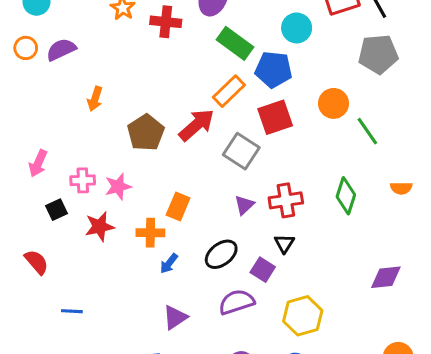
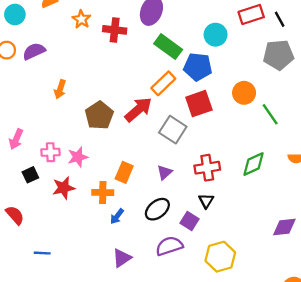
green diamond: (346, 196) -> (254, 164), turned 48
purple triangle: (244, 205) -> (164, 172), moved

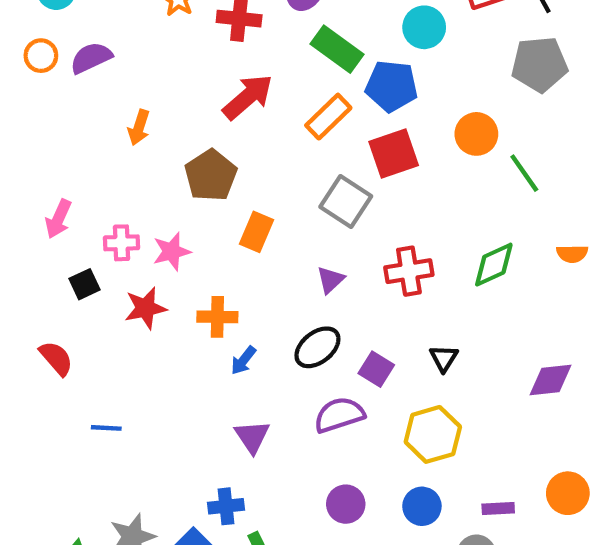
red arrow: (138, 109) -> (248, 97), moved
orange rectangle: (124, 172) -> (256, 232), moved
black triangle: (206, 201) -> (444, 358), moved
purple triangle: (122, 258) -> (252, 437), turned -30

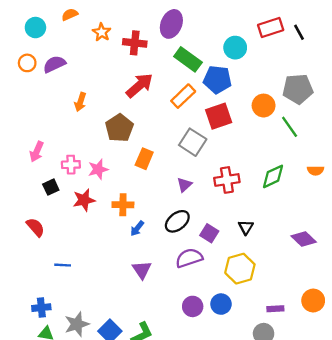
gray pentagon: (540, 64) -> (298, 89), moved
purple diamond: (550, 380) -> (304, 239), turned 50
blue cross: (226, 506) -> (41, 308), moved
blue circle: (422, 506) -> (221, 304), moved

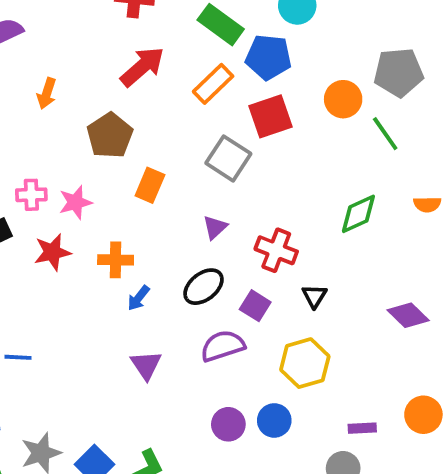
red cross: (227, 180) -> (276, 250), moved, turned 30

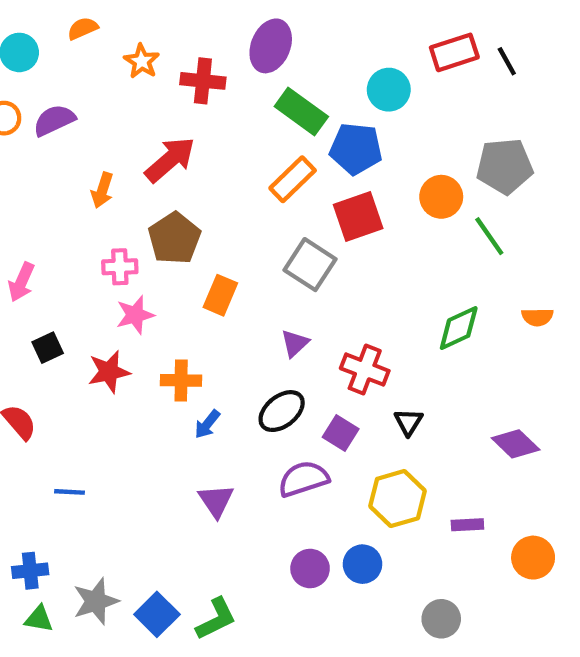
red arrow: (142, 67) -> (170, 160), moved
pink cross: (31, 195) -> (120, 267), moved
purple rectangle: (362, 428) -> (467, 525), moved

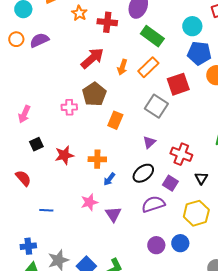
blue pentagon: (356, 149) -> (199, 53), moved
orange arrow: (102, 190) -> (122, 67), moved
pink star: (135, 315) -> (89, 202), moved

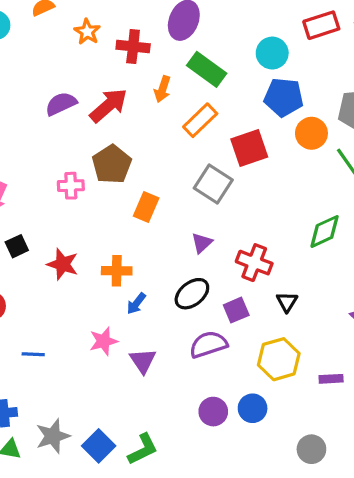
purple semicircle: (39, 40) -> (61, 104), moved
orange arrow: (122, 67) -> (162, 89), moved
red star: (64, 155) -> (63, 264), turned 30
purple square: (170, 183) -> (236, 310), turned 35

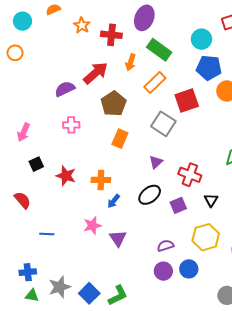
purple semicircle: (61, 104) -> (65, 89), moved
brown pentagon: (112, 164) -> (114, 104), moved
purple semicircle: (208, 344) -> (165, 246), moved, size x0.7

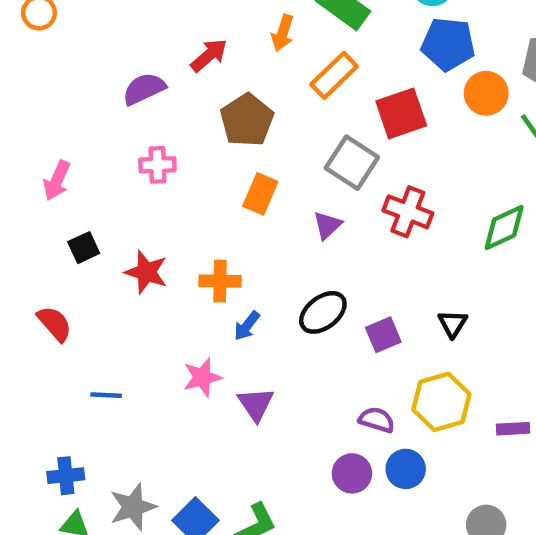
red arrow: (96, 73) -> (209, 55), size x0.7
purple triangle: (156, 162) -> (327, 225), moved
red cross: (190, 175) -> (408, 212), moved
purple semicircle: (165, 246) -> (377, 420), moved, turned 35

